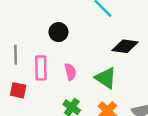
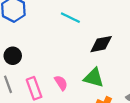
black circle: (58, 32) -> (13, 56), moved

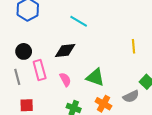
black diamond: (101, 44) -> (65, 50), moved
pink rectangle: (34, 88) -> (40, 70), moved

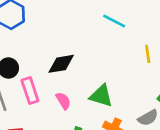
cyan line: (79, 21) -> (114, 21), moved

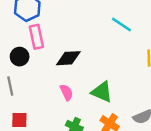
pink rectangle: (30, 90) -> (36, 37), moved

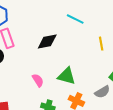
black diamond: (68, 58) -> (47, 41), moved

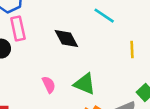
black diamond: (47, 41) -> (66, 39), turned 65

